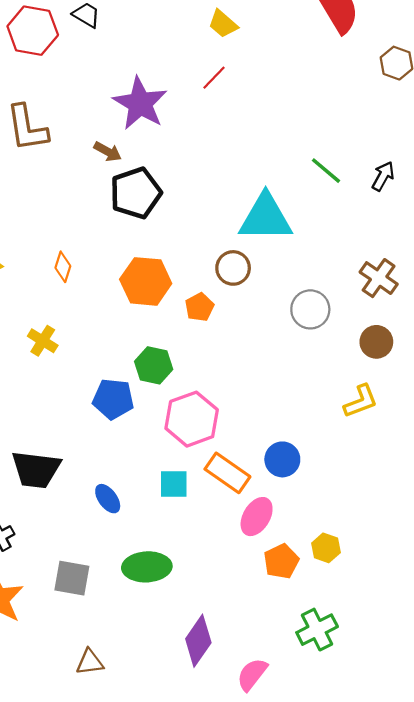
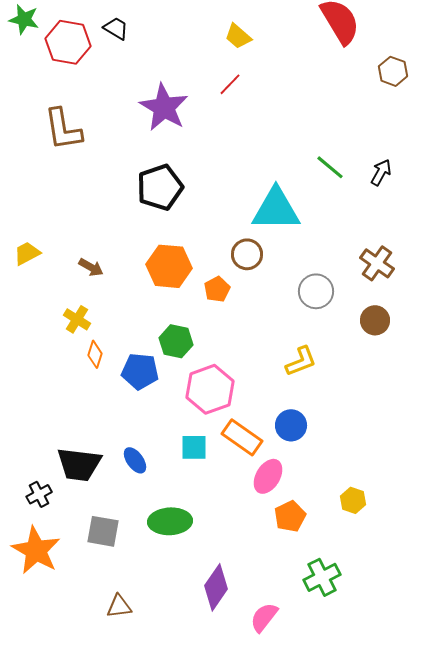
brown arrow: (108, 152) -> (91, 267), moved
orange diamond: (63, 267) -> (95, 354), moved
yellow L-shape: (361, 401) -> (301, 361), moved
black trapezoid: (36, 469) -> (79, 464), moved
yellow hexagon: (326, 548) -> (353, 500), moved

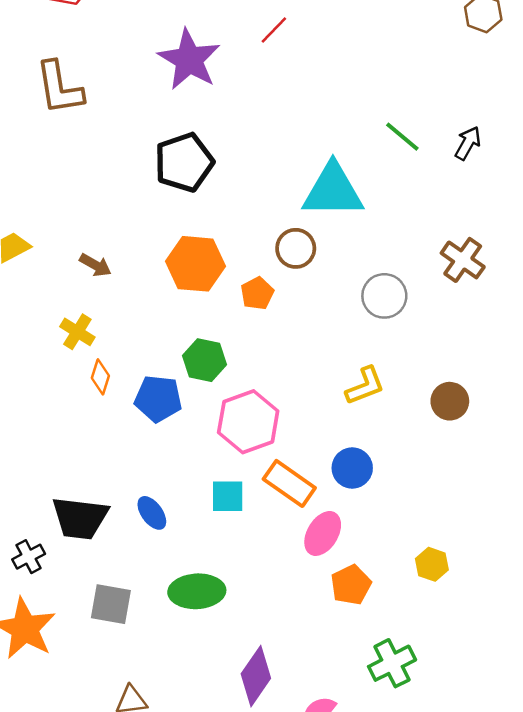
brown circle: (375, 320) -> (450, 401), moved

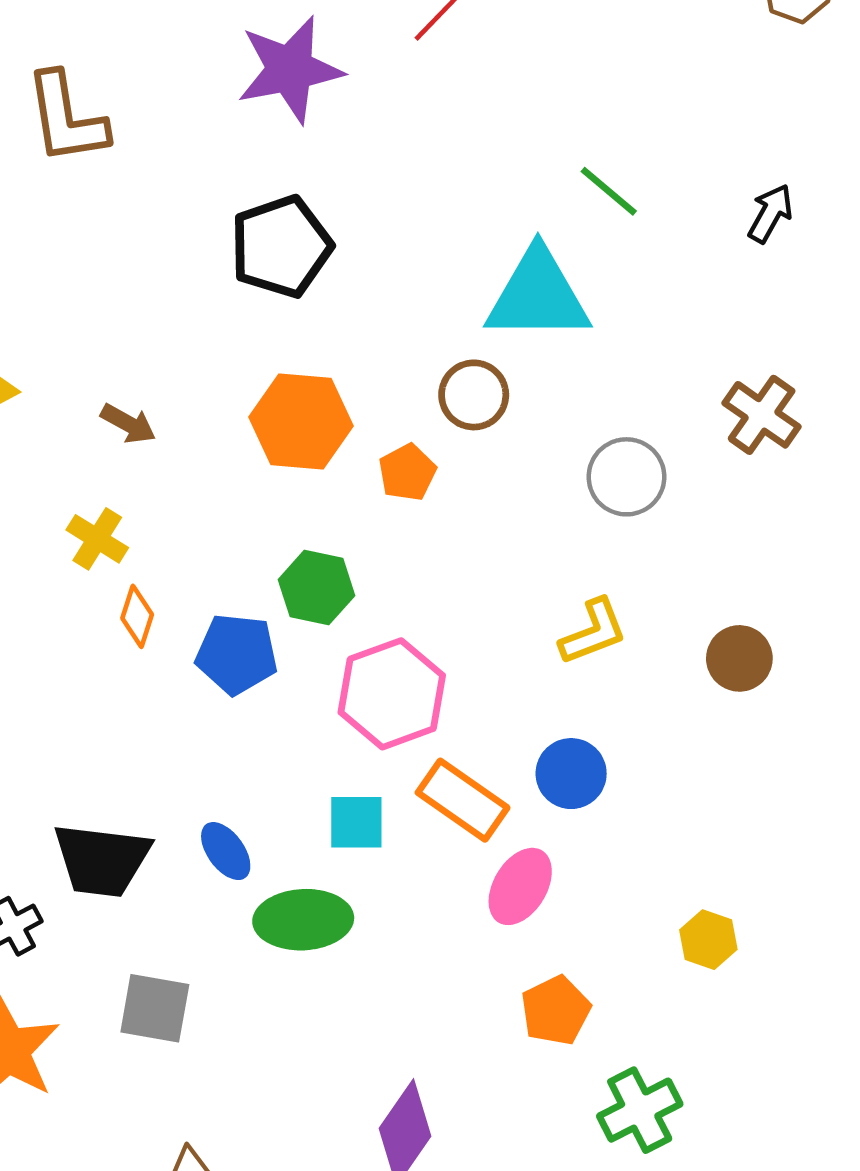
purple star: (189, 60) -> (290, 69), turned 30
green line: (402, 137) -> (609, 191), moved
orange pentagon: (351, 585) -> (556, 1010), moved
green ellipse: (197, 591) -> (303, 920), moved

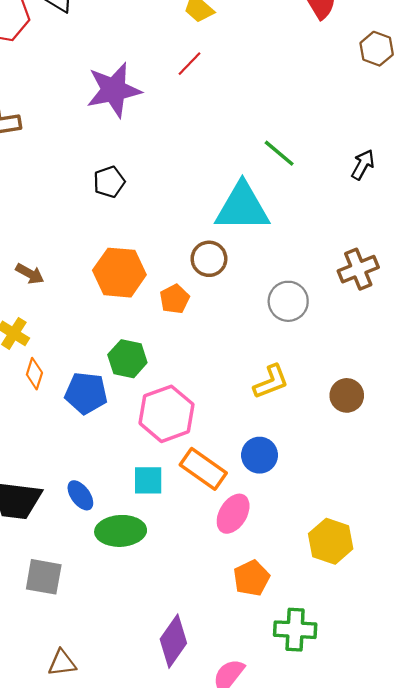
black pentagon: (281, 247) -> (109, 182), size x0.6
brown cross: (762, 415) -> (358, 269), turned 33
yellow hexagon: (708, 940) -> (331, 541), size x1.5
green cross: (640, 1110) -> (295, 630), turned 30

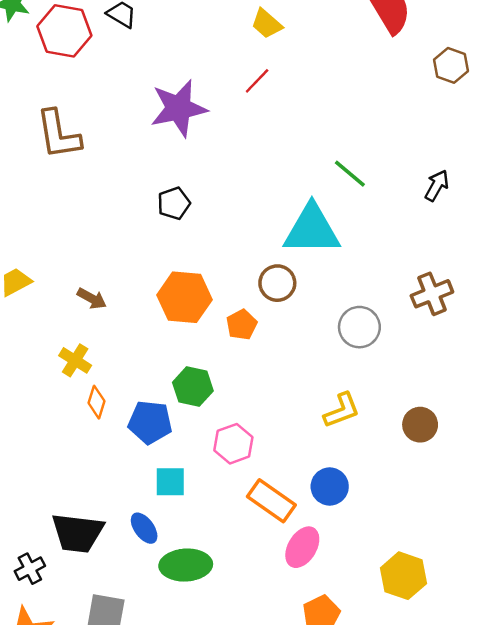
pink hexagon: (167, 414) -> (233, 444), size x0.7
cyan square: (148, 480) -> (170, 482), moved

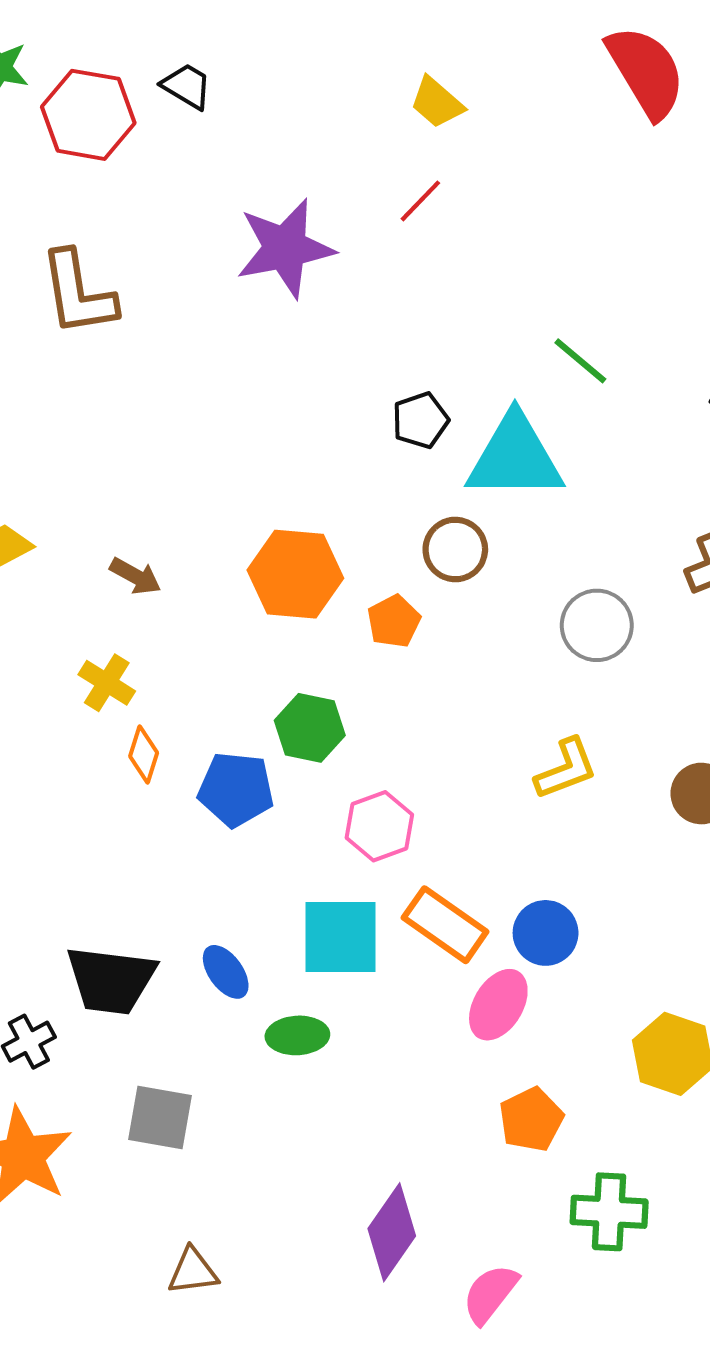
black pentagon: (174, 203) -> (420, 420), moved
cyan square: (170, 482) -> (340, 937), moved, size x1.5
blue circle: (330, 487) -> (546, 933), moved
green ellipse: (186, 565) -> (297, 1035), size x0.7

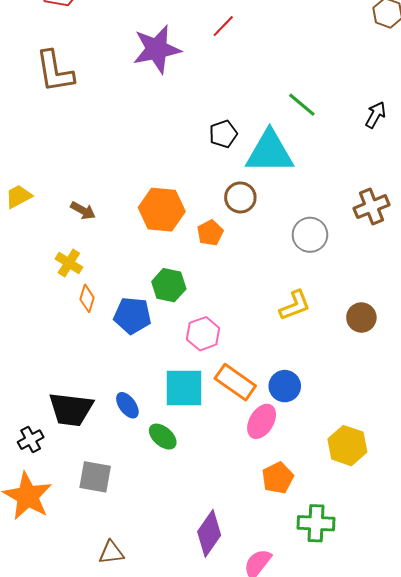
green ellipse: (297, 1035) -> (163, 437), turned 44

